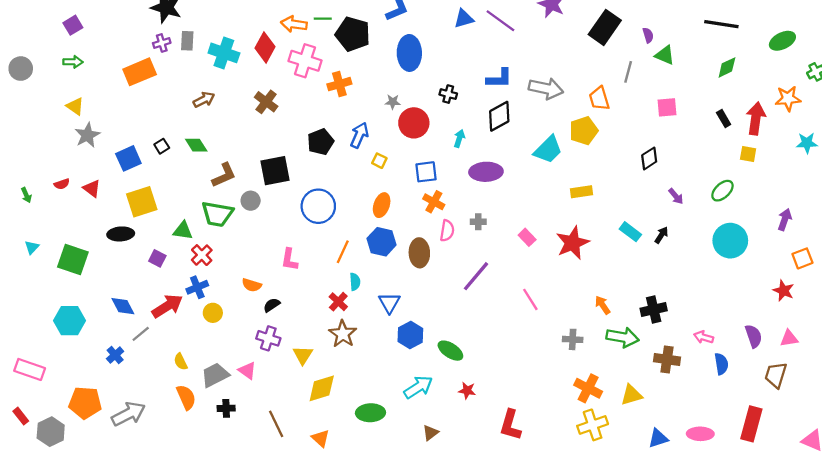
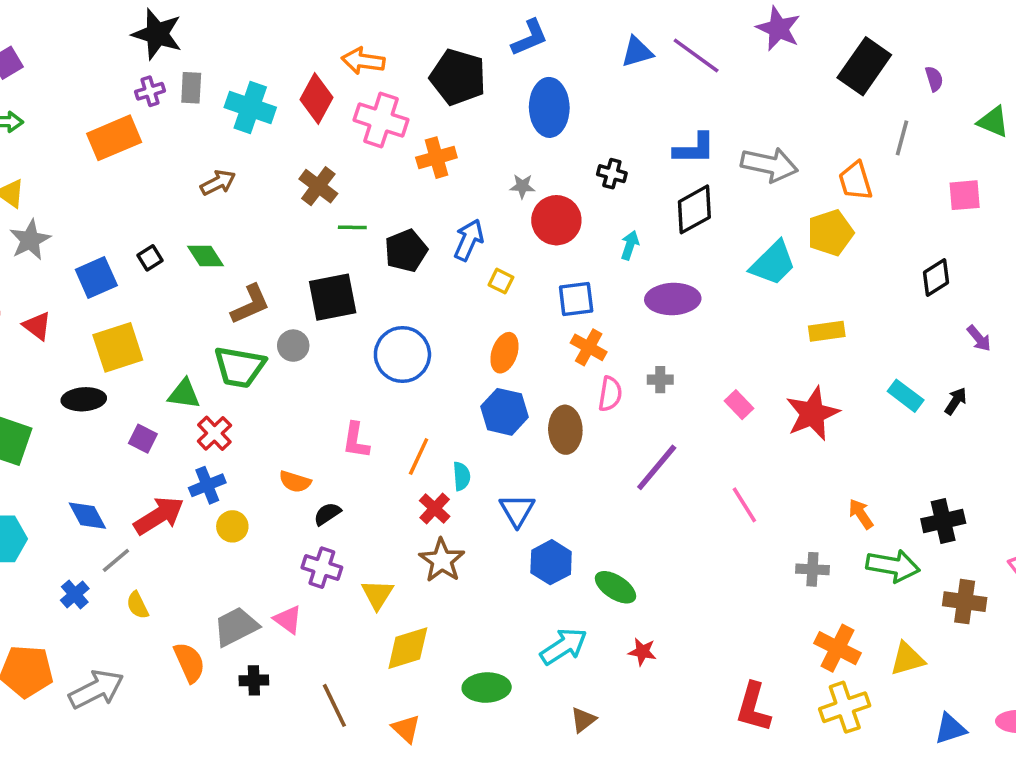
green line: (323, 19) -> (352, 227), moved
green triangle: (665, 55) -> (993, 122), moved
orange line: (343, 252) -> (419, 457), moved
yellow semicircle: (181, 362) -> (137, 605), moved
red L-shape: (510, 425) -> (753, 707), moved

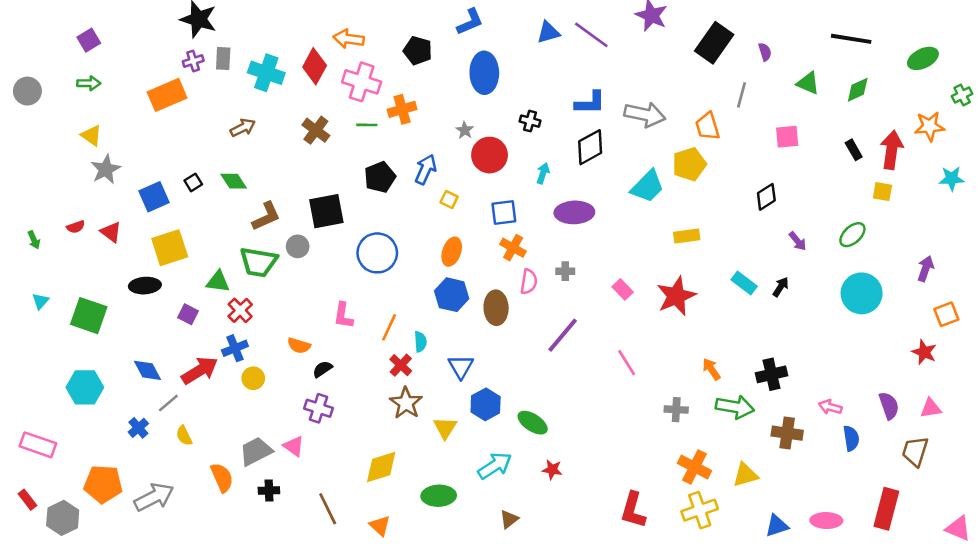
black pentagon: (458, 77) -> (418, 51), size x0.7
gray star: (522, 186) -> (465, 130), turned 30
green line: (352, 227) -> (367, 125), moved
yellow triangle: (377, 594) -> (445, 428), moved

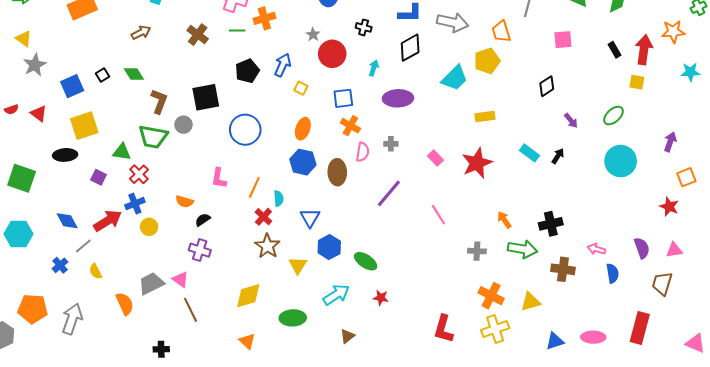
brown L-shape: (266, 216) -> (159, 101), turned -45
black cross: (269, 490) -> (161, 349), moved
gray arrow: (154, 497) -> (72, 319), turned -44
brown line: (328, 509) -> (191, 310), moved

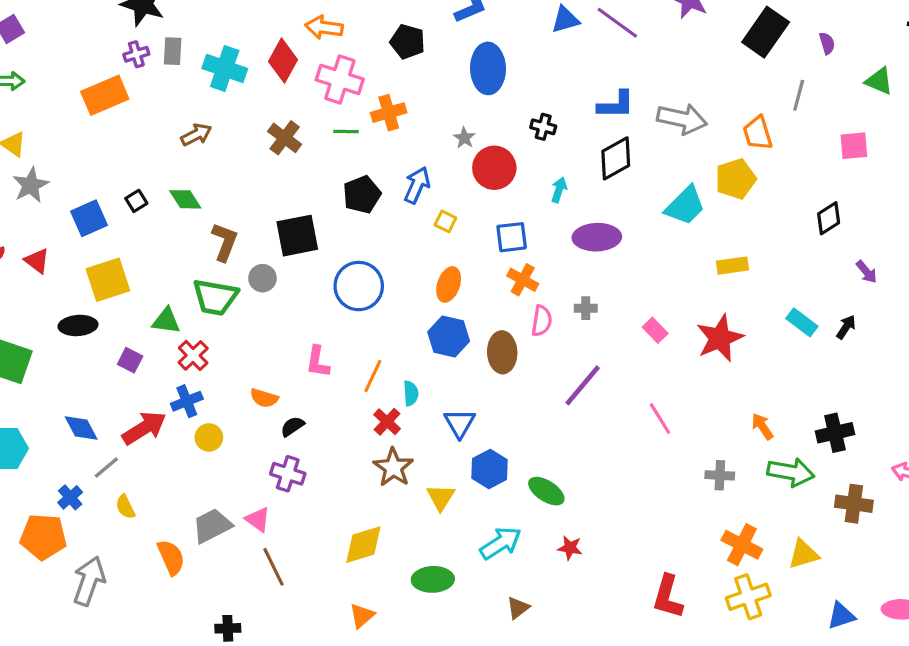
orange pentagon: (33, 309) -> (43, 537), moved
orange triangle: (247, 341) -> (362, 616), turned 36

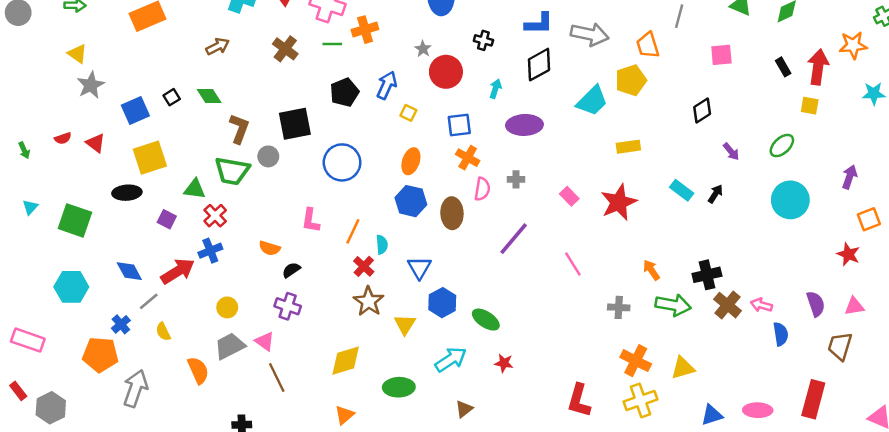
yellow circle: (209, 437) -> (227, 307), moved
brown cross: (854, 504) -> (727, 305), moved, turned 32

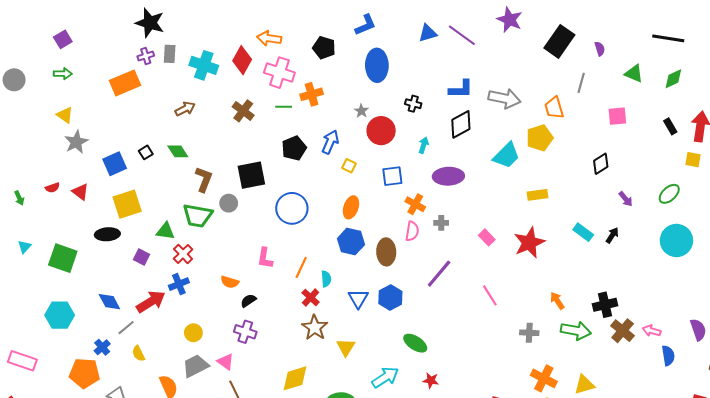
orange cross: (468, 158) -> (415, 204), moved
blue hexagon: (442, 303) -> (390, 298), moved

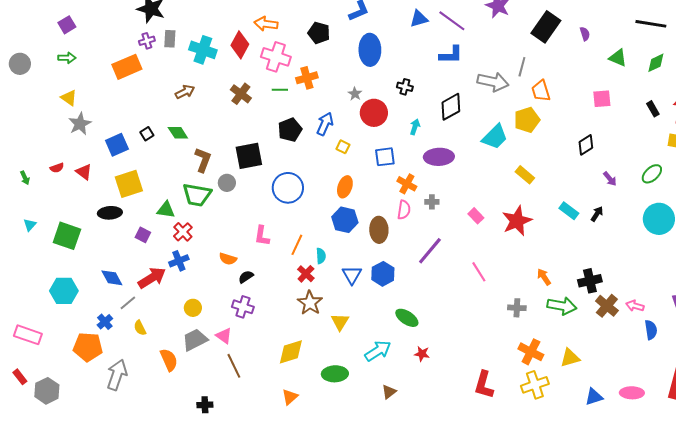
gray line: (581, 83) -> (522, 67), moved
blue L-shape: (461, 89) -> (451, 55), moved
yellow rectangle: (538, 195) -> (525, 175), turned 48

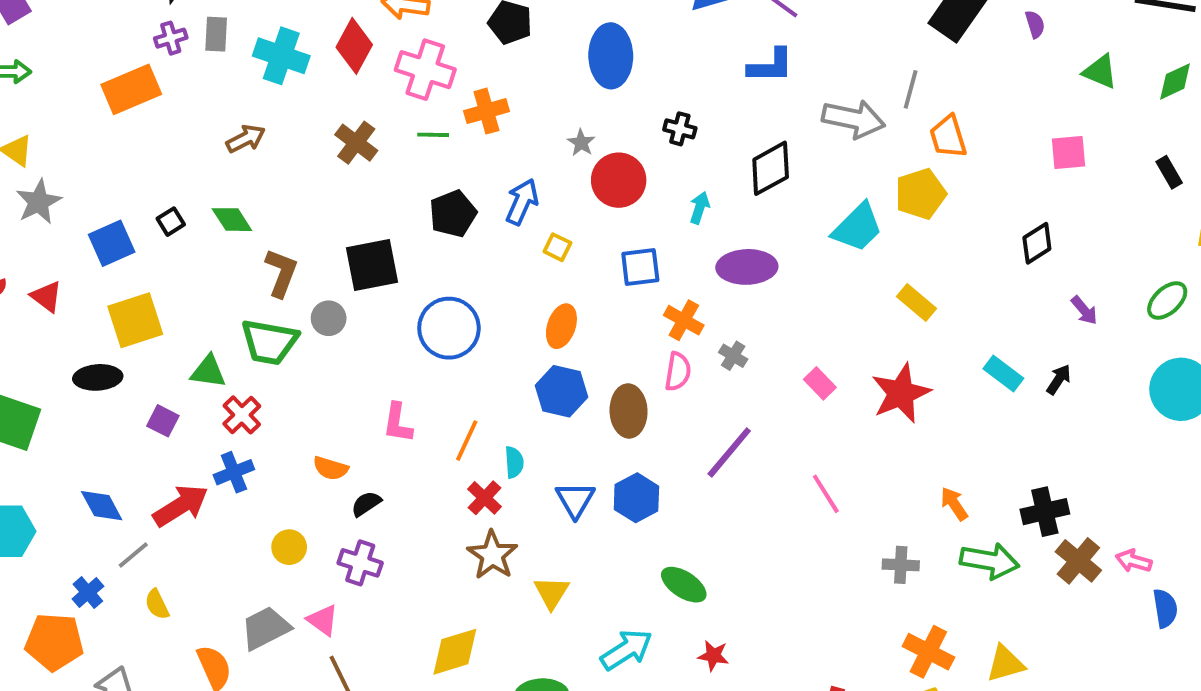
gray cross: (432, 202) -> (733, 356), turned 32
yellow circle: (193, 308) -> (289, 547), moved

